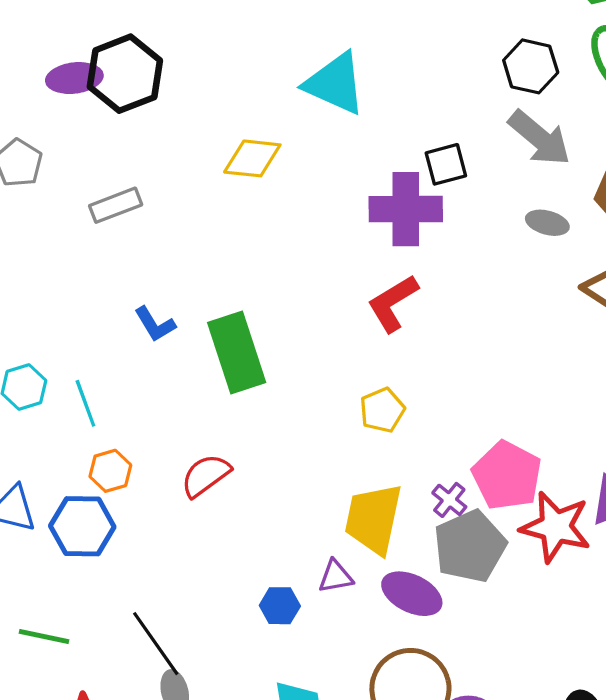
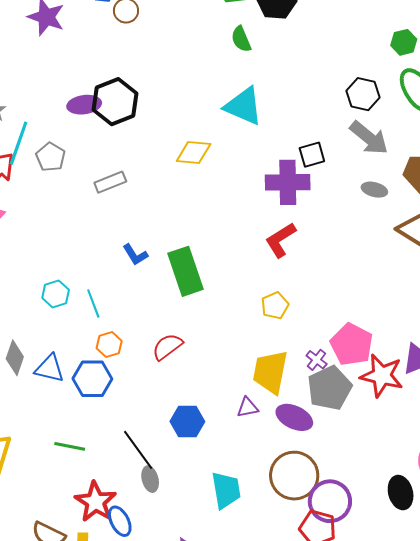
blue hexagon: (280, 606) -> (187, 422), moved, size x1.4

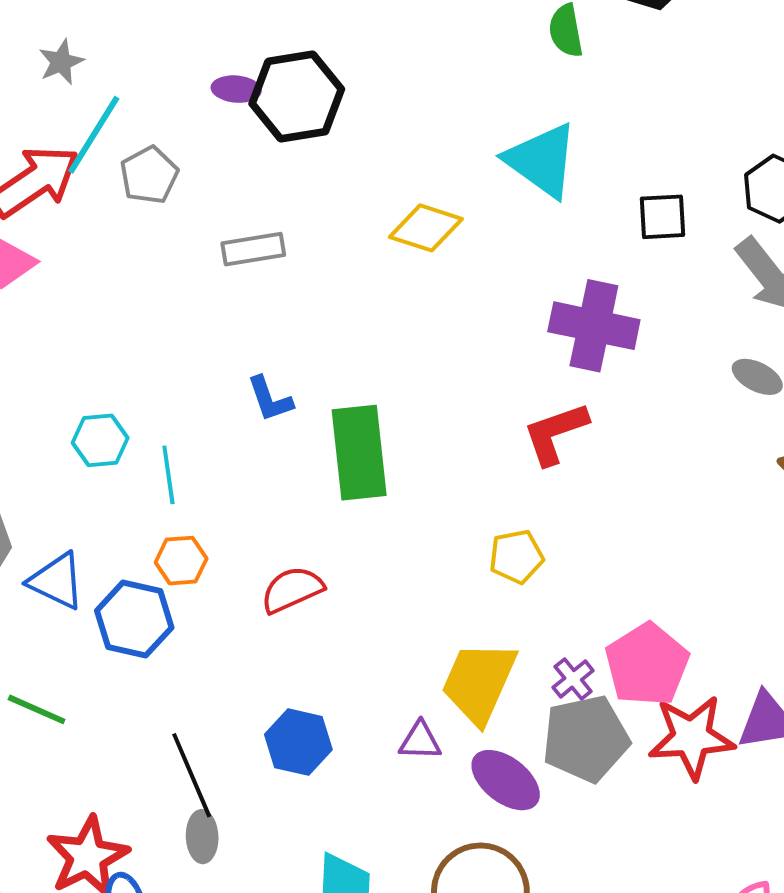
purple ellipse: (84, 105) -> (236, 89), size x0.7
black square: (312, 155) -> (663, 217), moved
red star: (382, 376) -> (692, 737), turned -30
green line: (70, 446) -> (37, 709), moved

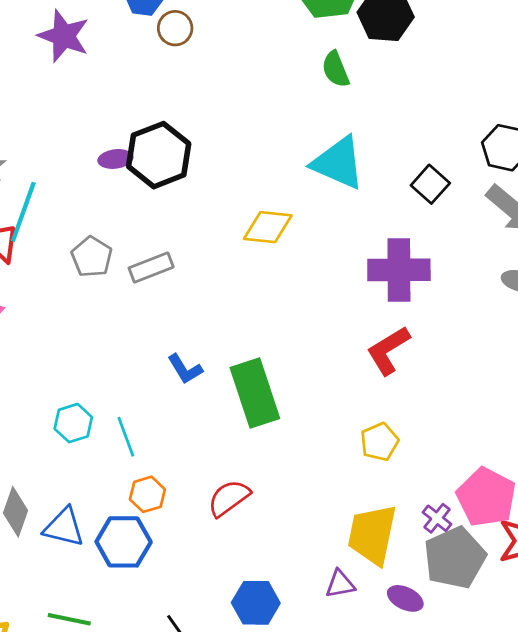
gray pentagon: (149, 175) -> (92, 257), moved
black square: (663, 217) -> (430, 184), turned -33
purple ellipse: (506, 780) -> (405, 598), size x0.7

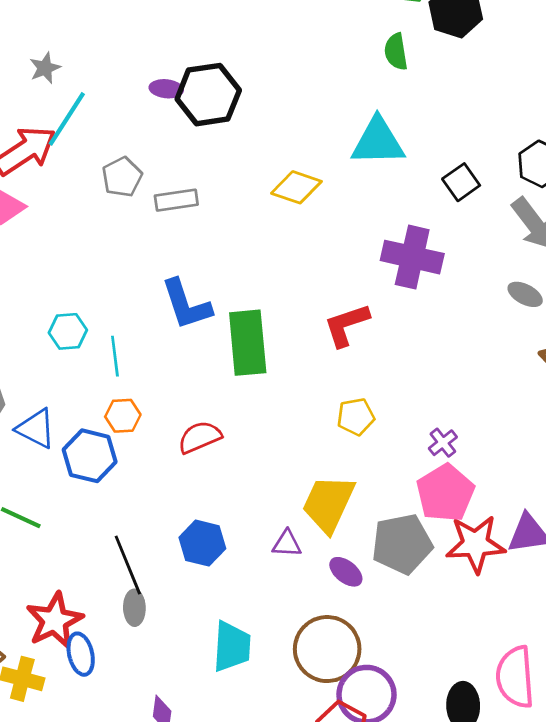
cyan triangle: (338, 163) -> (378, 142), turned -38
red L-shape: (388, 350) -> (346, 325), moved
blue L-shape: (185, 369) -> (186, 304), size x1.6
purple cross: (437, 518) -> (443, 443), moved

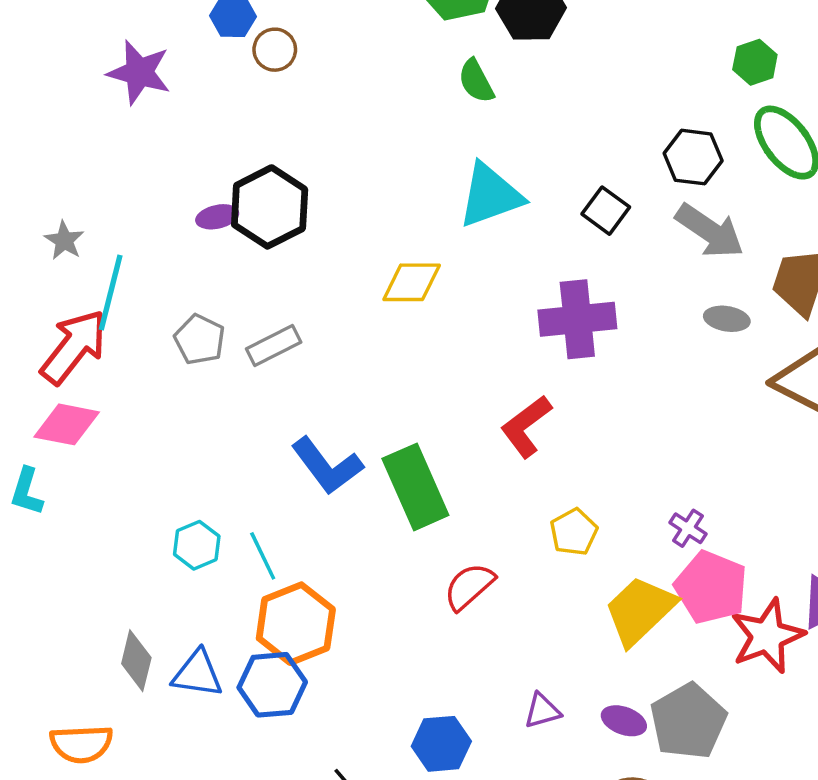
orange hexagon: (123, 416) -> (296, 624), size x1.8
red semicircle: (200, 437) -> (469, 586), moved
yellow trapezoid: (328, 504) -> (640, 610), moved, turned 40
gray pentagon: (402, 544) -> (688, 721), moved

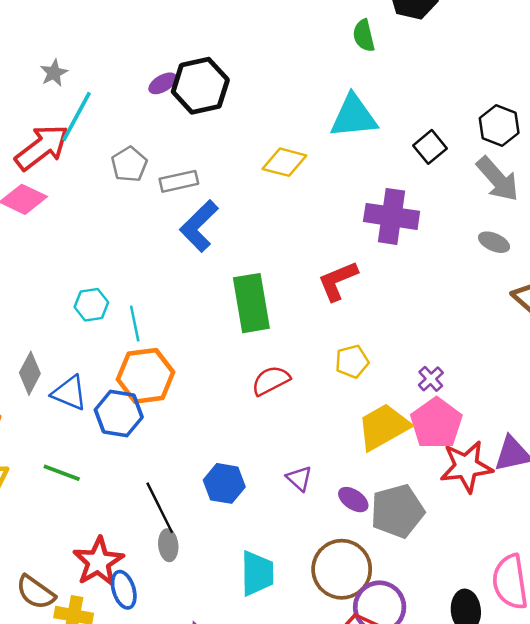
purple ellipse: (217, 217) -> (163, 83), turned -32
blue L-shape: (327, 466) -> (199, 226), moved, turned 68
purple triangle: (542, 711) -> (299, 478), turned 44

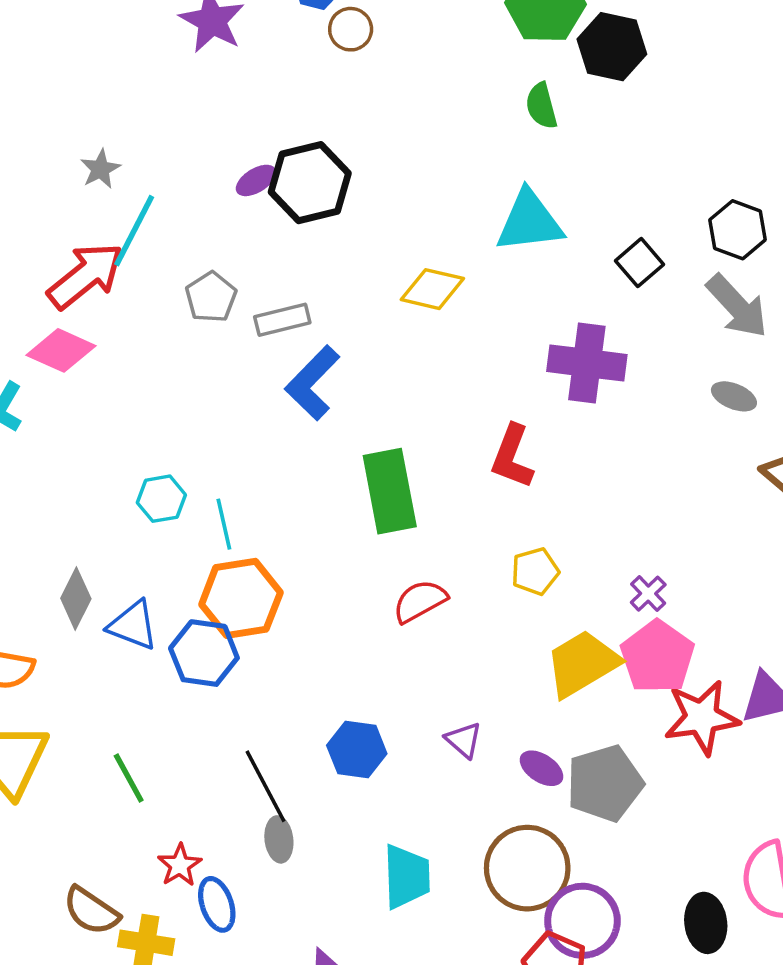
red L-shape: (338, 281) -> (512, 457), turned -45
green line: (62, 473) -> (129, 778), moved, turned 42
red star: (98, 562) -> (180, 865), size x0.6

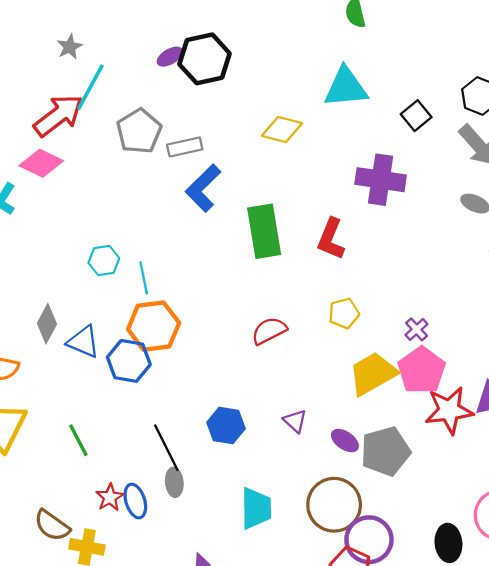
gray pentagon: (211, 297) -> (139, 131), size x1.4
green rectangle: (390, 491) -> (264, 231), moved
blue ellipse: (217, 904) -> (135, 501), moved

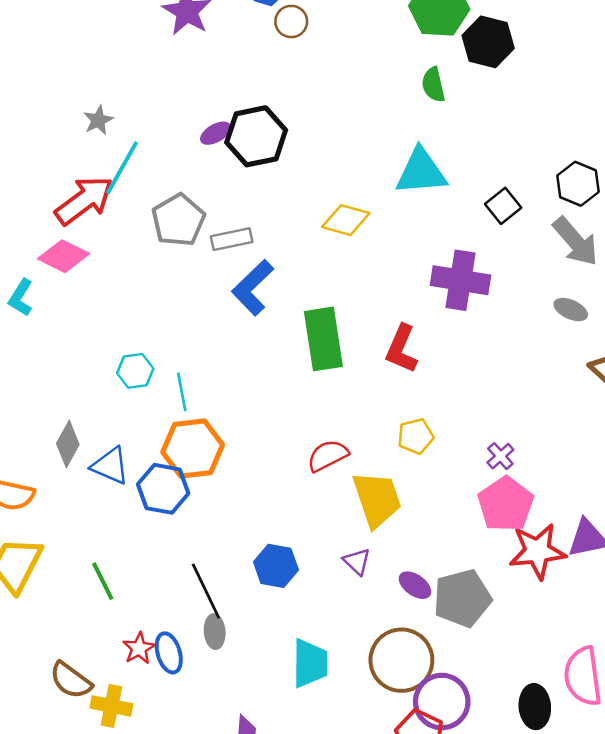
yellow trapezoid: (373, 374) -> (377, 499), moved, turned 100

